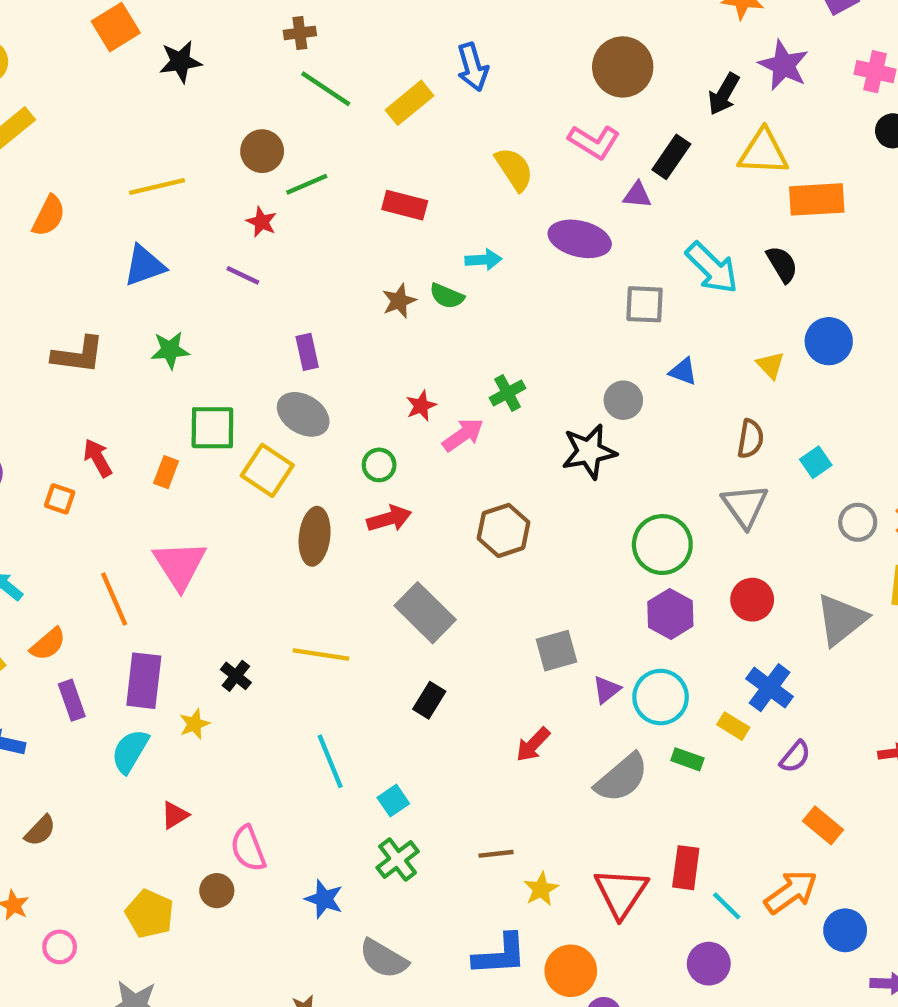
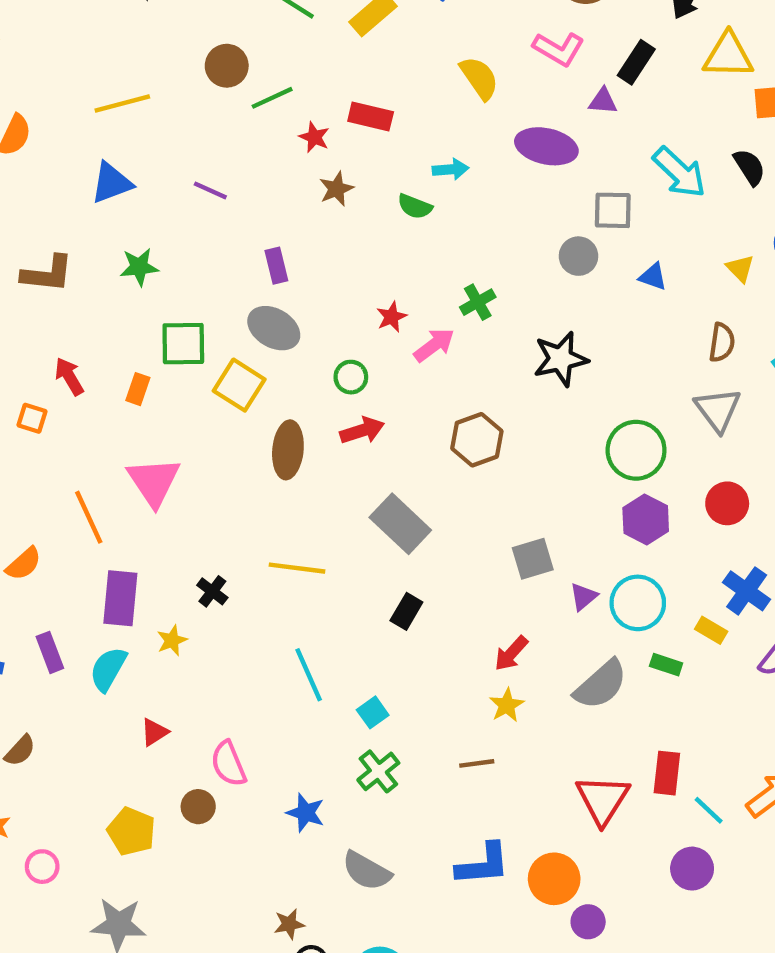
red star: (262, 222) -> (314, 137), moved
brown star: (399, 301) -> (336, 189), moved
gray circle: (623, 400) -> (578, 256), moved
purple rectangle: (72, 700) -> (50, 652), moved
yellow star: (541, 889) -> (507, 705), moved

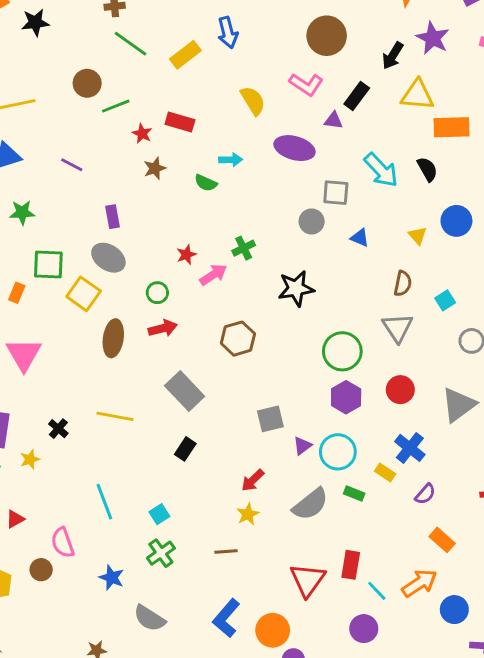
cyan line: (309, 675) -> (104, 502), moved
blue L-shape: (483, 864) -> (226, 618), turned 132

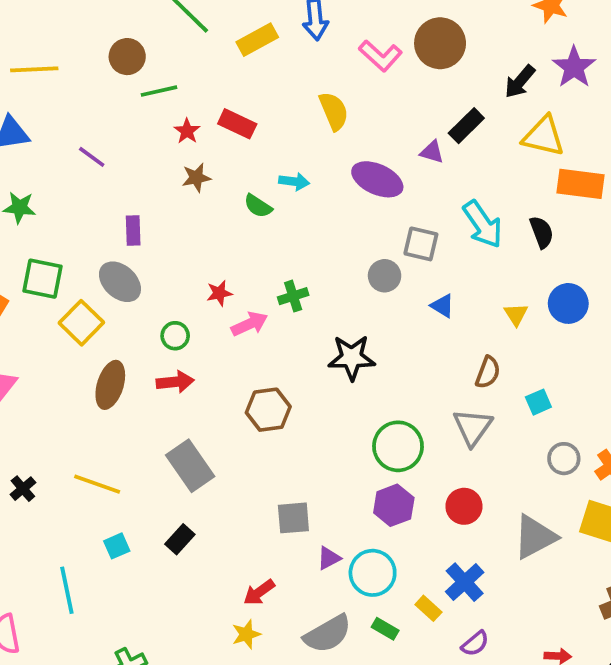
pink L-shape: (306, 84) -> (380, 56), moved
cyan square: (159, 514) -> (117, 546), moved

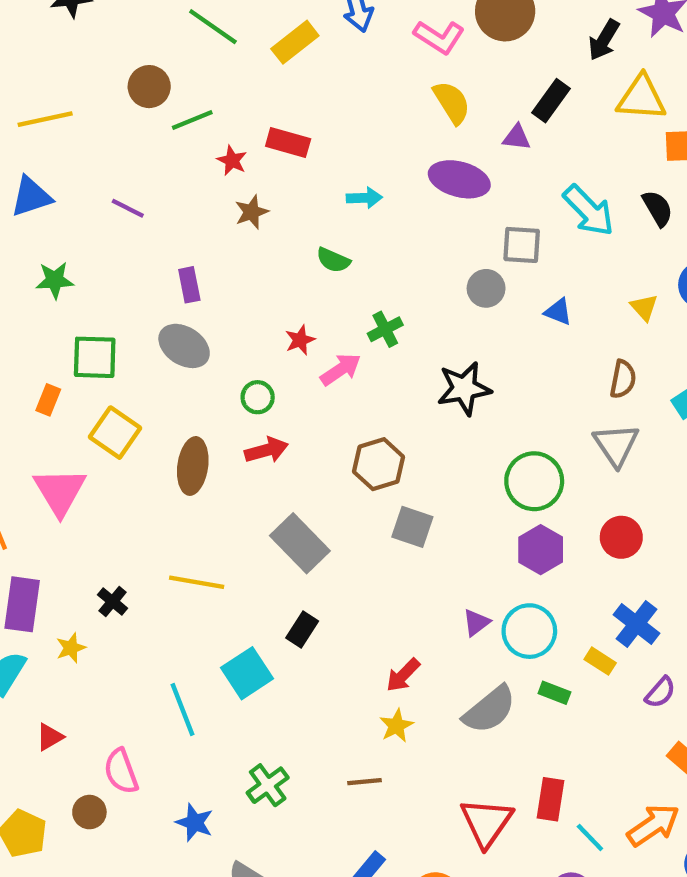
yellow semicircle: (334, 111) -> (452, 102), moved
green semicircle: (258, 206) -> (333, 260), moved
yellow square: (81, 323) -> (115, 433), moved
gray square: (293, 518) -> (412, 527), moved, turned 33
cyan square: (117, 546) -> (247, 673), moved, size x1.6

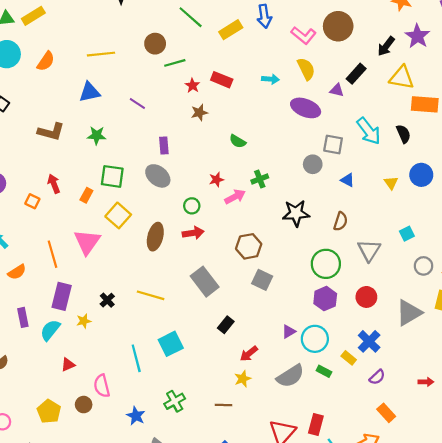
cyan arrow: (364, 198) -> (270, 79), moved
brown semicircle: (623, 379) -> (341, 221), moved
black rectangle: (302, 629) -> (226, 325), moved

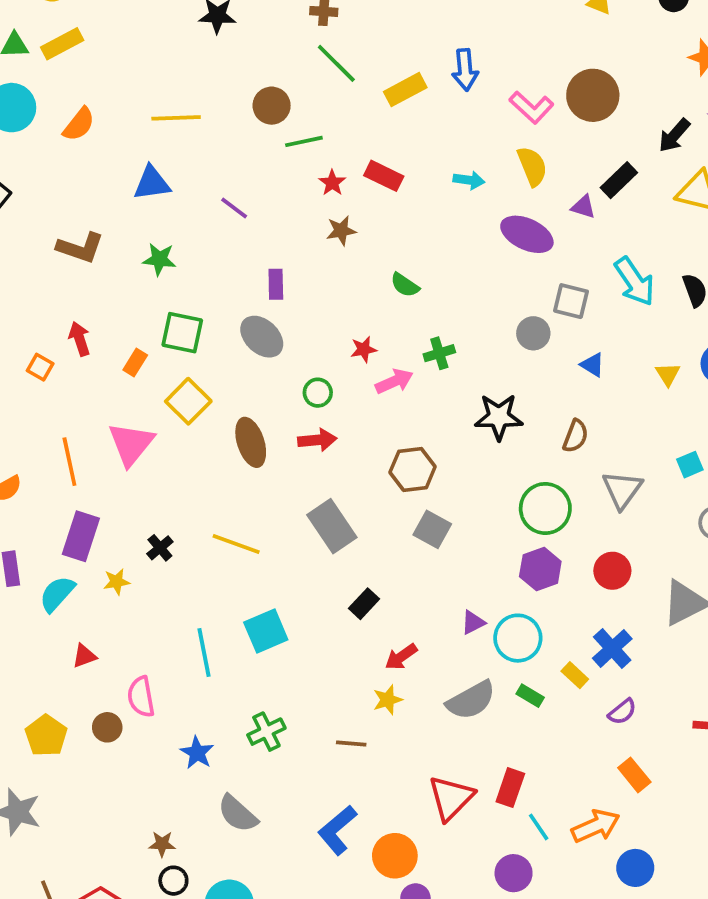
brown ellipse: (155, 237) -> (251, 442), turned -36

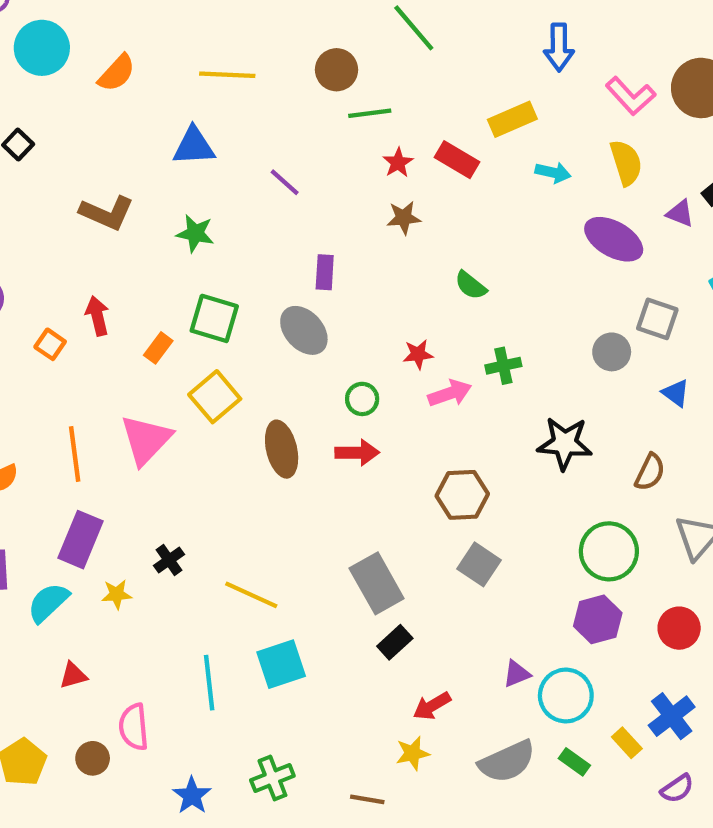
yellow rectangle: (405, 90) -> (512, 119), moved
gray rectangle: (332, 526) -> (377, 583), moved
yellow line: (236, 544) -> (251, 595), moved

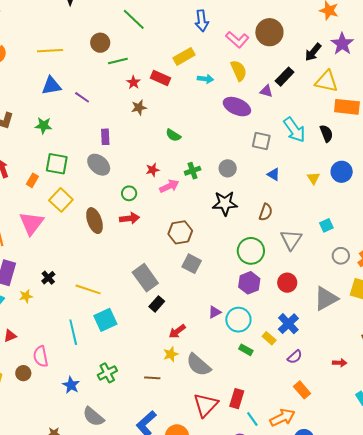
blue triangle: (194, 146) -> (51, 86), moved
gray circle: (612, 352) -> (228, 168), moved
gray semicircle: (507, 762) -> (198, 365), moved, turned 72

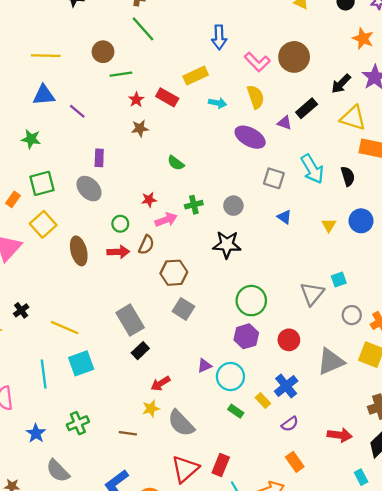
green square: (57, 164) -> (42, 183), turned -30
brown semicircle: (266, 212) -> (146, 245), moved
gray triangle: (291, 240) -> (312, 294), moved
red arrow: (340, 363) -> (340, 435), size x1.5

